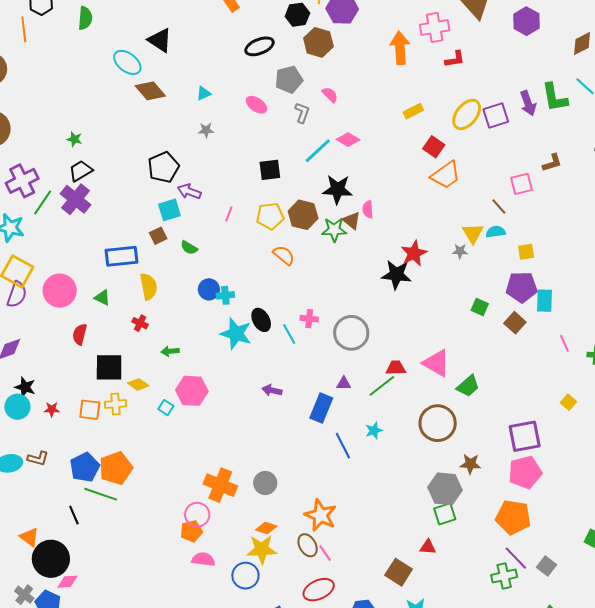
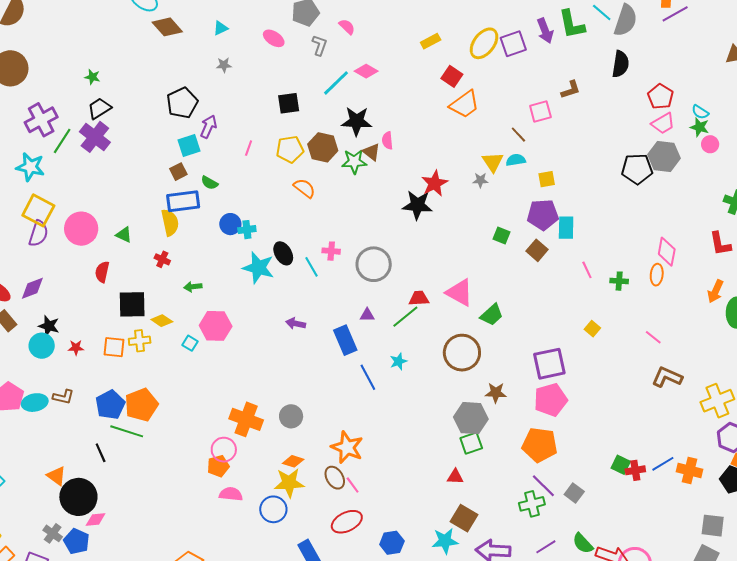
purple arrow: (189, 192) -> (208, 127), turned 95
blue rectangle: (121, 256) -> (183, 201), moved
blue rectangle: (321, 408) -> (345, 340), turned -44
brown square: (399, 572) -> (464, 518), moved

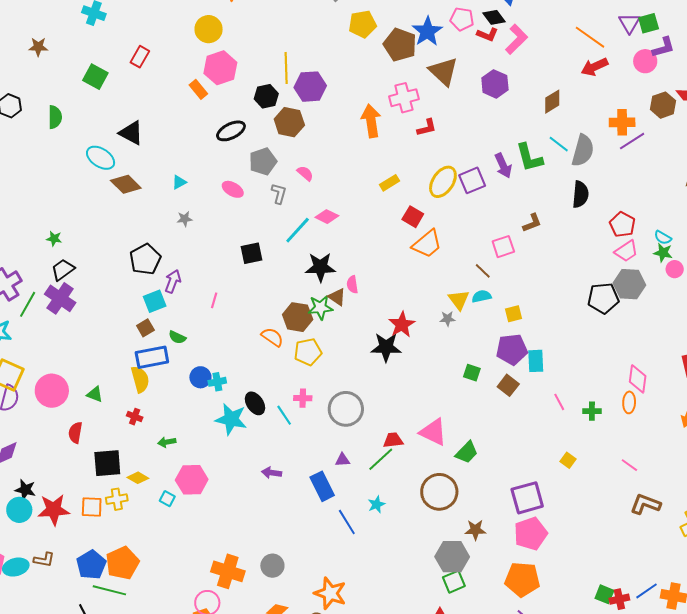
brown hexagon: (323, 147) -> (298, 317), moved
yellow pentagon: (290, 149) -> (308, 352), moved
red star: (76, 348) -> (54, 510), size x2.0

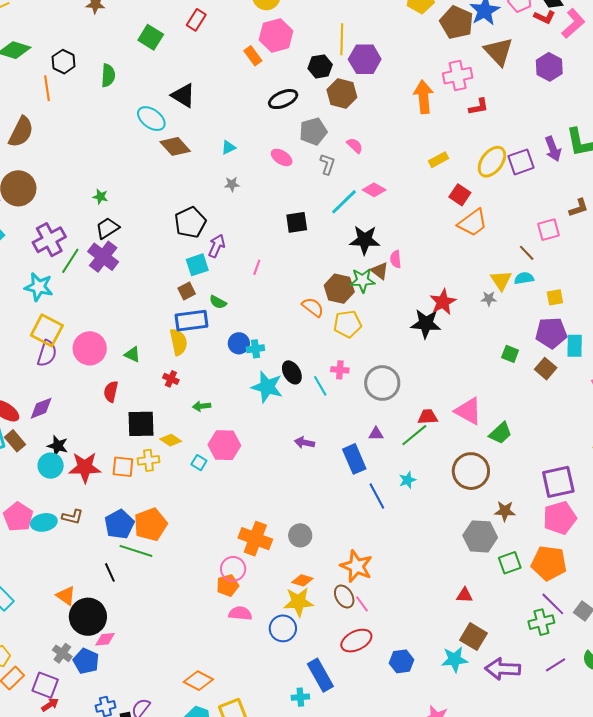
green square: (454, 582) -> (510, 563), moved

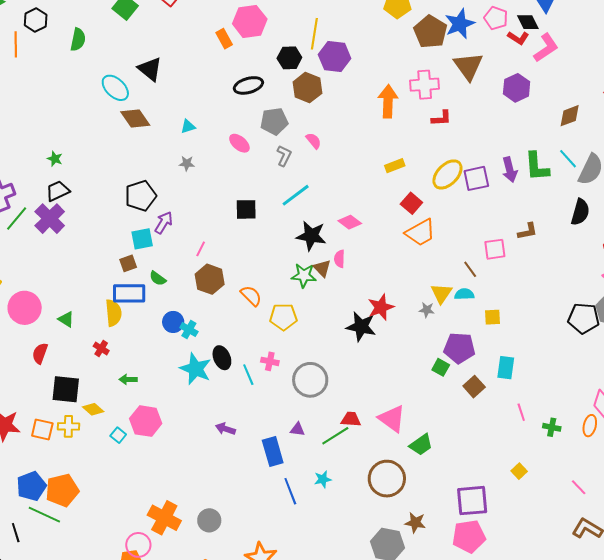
pink diamond: (374, 190) -> (350, 222), moved
brown hexagon: (339, 289) -> (210, 279), moved
purple pentagon: (551, 333) -> (459, 348), moved
cyan cross: (255, 349) -> (189, 330), turned 30

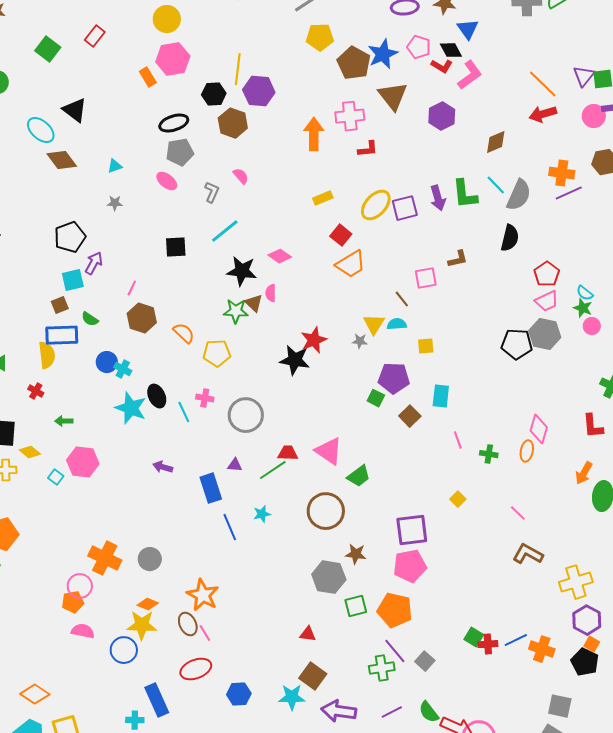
gray pentagon: (274, 121) -> (180, 152), moved

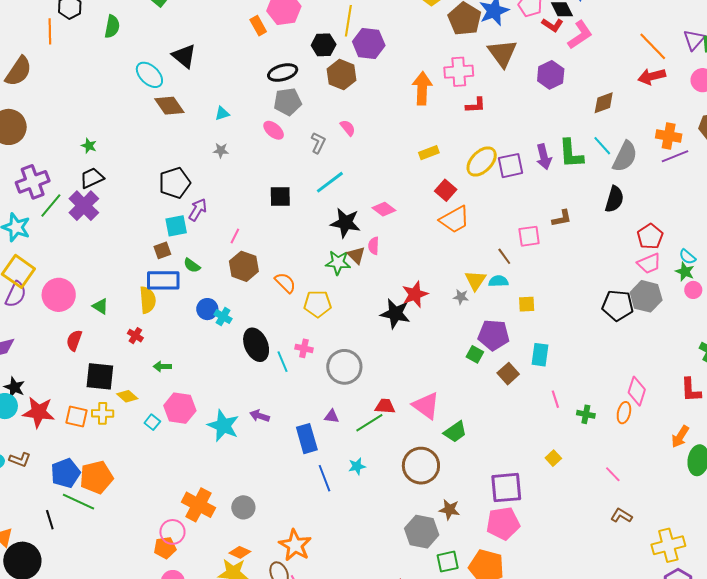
black ellipse: (157, 396) -> (256, 345), size x1.4
cyan star: (131, 408) -> (223, 426), moved
brown L-shape: (528, 554) -> (621, 516), size x0.7

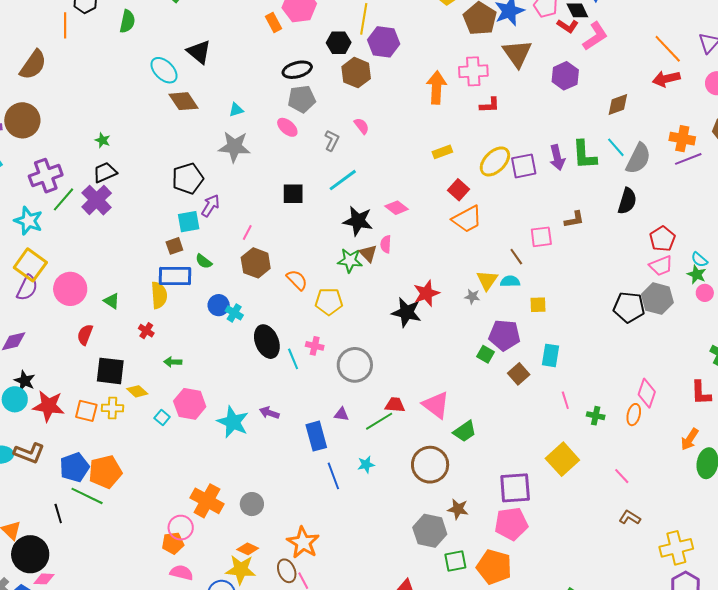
gray star: (221, 150) -> (234, 147), size x2.0
yellow square: (553, 458) -> (562, 459), size x2.0
brown L-shape: (20, 460) -> (29, 453), size x1.4

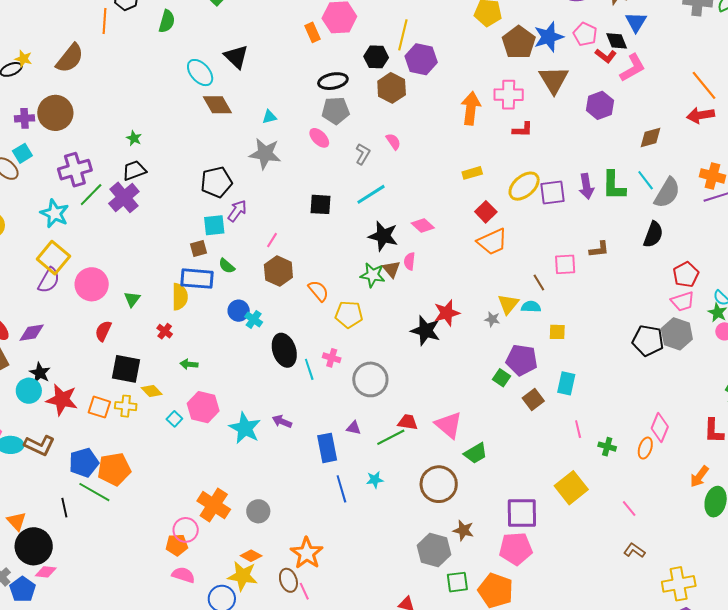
green triangle: (112, 301) -> (132, 299), turned 30

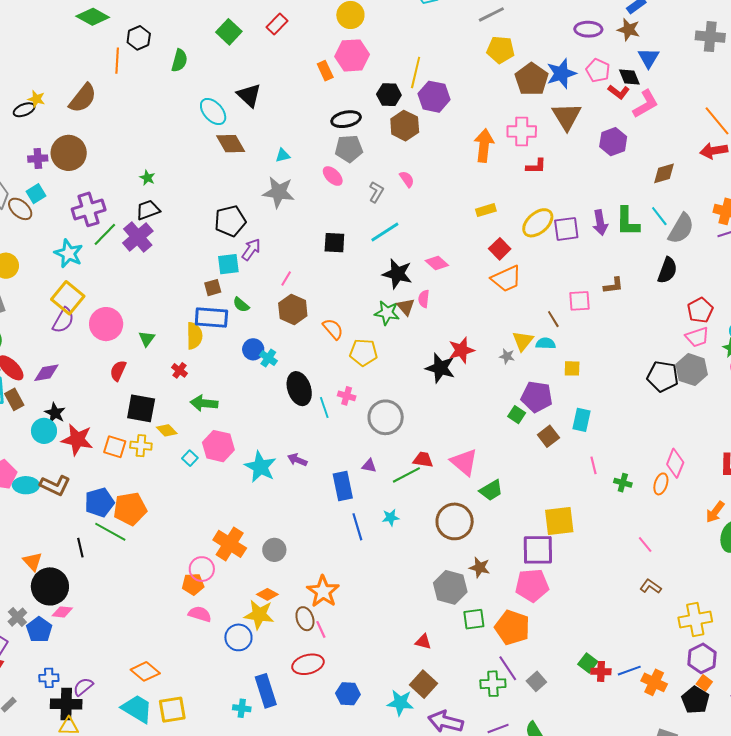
green arrow: (189, 364) -> (204, 403), size x1.5
yellow square: (571, 488) -> (559, 521), moved, turned 32

